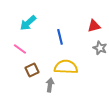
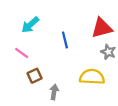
red triangle: (94, 26) -> (102, 28), size x1.5
yellow semicircle: (66, 67) -> (92, 77), moved

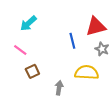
blue line: (65, 40) -> (72, 41), moved
gray arrow: (54, 92) -> (59, 88), moved

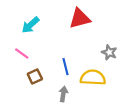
red triangle: (96, 26) -> (80, 18), moved
blue line: (72, 41) -> (65, 67), moved

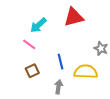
cyan arrow: (30, 25) -> (38, 25), moved
pink line: (22, 53) -> (29, 44), moved

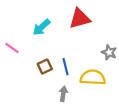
pink line: (29, 44) -> (12, 48), moved
brown square: (32, 71) -> (45, 67), moved

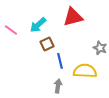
pink line: (12, 48) -> (11, 30), moved
brown square: (45, 67) -> (47, 44), moved

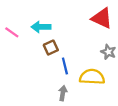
red triangle: (73, 17) -> (102, 18), moved, turned 40
cyan arrow: (38, 25) -> (41, 27), turned 42

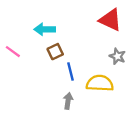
pink line: (12, 32) -> (13, 52), moved

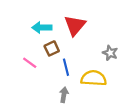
red triangle: (110, 20) -> (75, 25), moved, turned 45
pink line: (13, 52) -> (30, 63), moved

